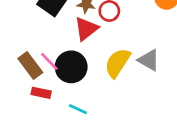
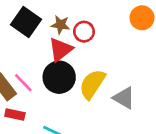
gray triangle: (149, 60) -> (124, 98), moved
black circle: (71, 67) -> (59, 77), moved

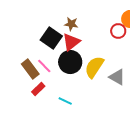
black square: (26, 22) -> (51, 38), moved
red circle: (84, 32) -> (118, 31), moved
red rectangle: (15, 115) -> (38, 89), turned -56

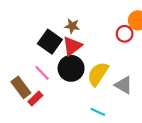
brown rectangle: (30, 69) -> (21, 87), moved
cyan line: (65, 101) -> (98, 112), moved

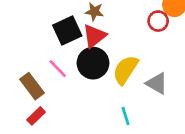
black square: (50, 42) -> (67, 31), turned 30
red rectangle: (35, 98) -> (36, 116), moved
cyan line: (98, 112) -> (126, 116), turned 48

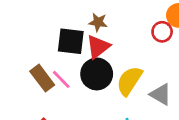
black square: (67, 31) -> (71, 41), turned 32
brown rectangle: (32, 86) -> (42, 78), moved

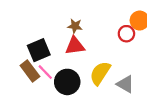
black square: (71, 41) -> (39, 50), moved, turned -30
red triangle: (98, 47) -> (75, 46), turned 30
black circle: (97, 74) -> (67, 82), moved

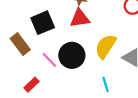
brown rectangle: (30, 71) -> (20, 44), moved
pink line: (45, 72) -> (49, 60), moved

